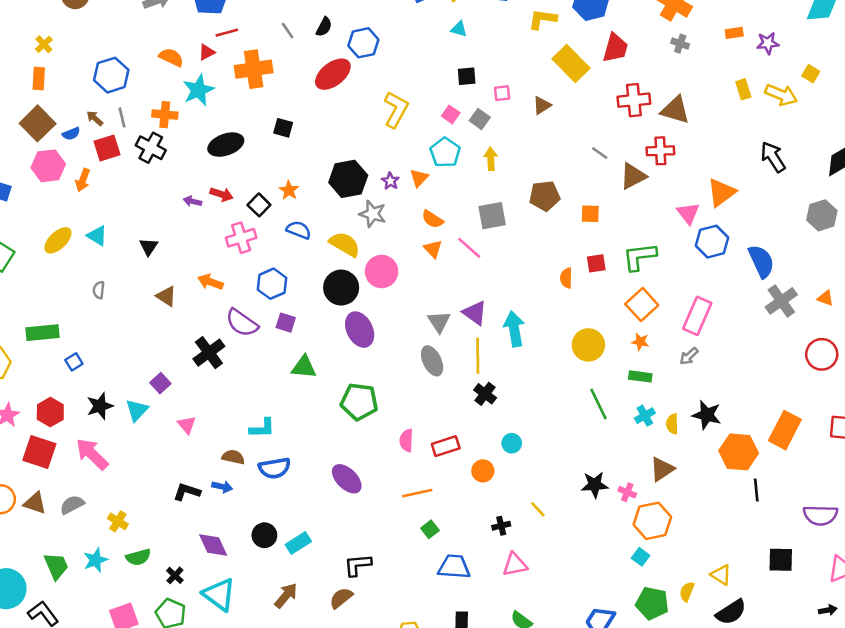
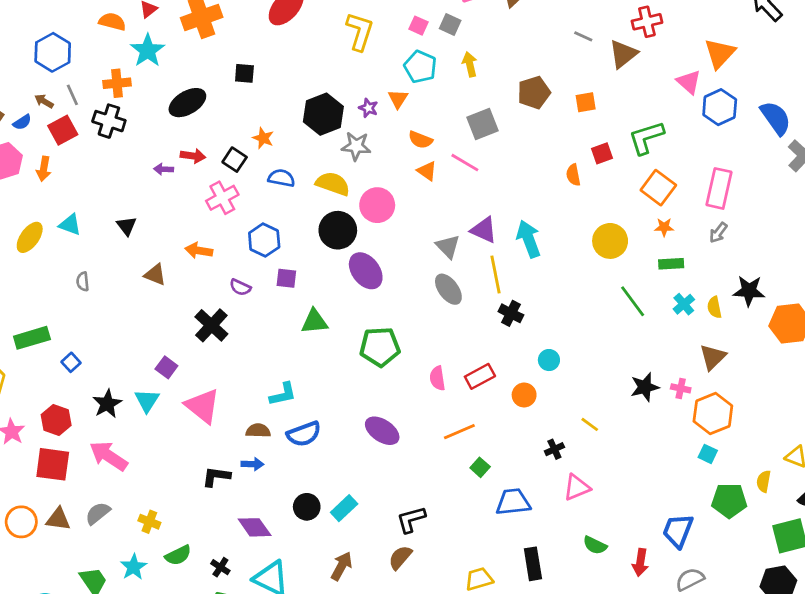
purple semicircle: (242, 323) -> (240, 287), size x0.6
pink triangle: (187, 425) -> (202, 406), size x1.8

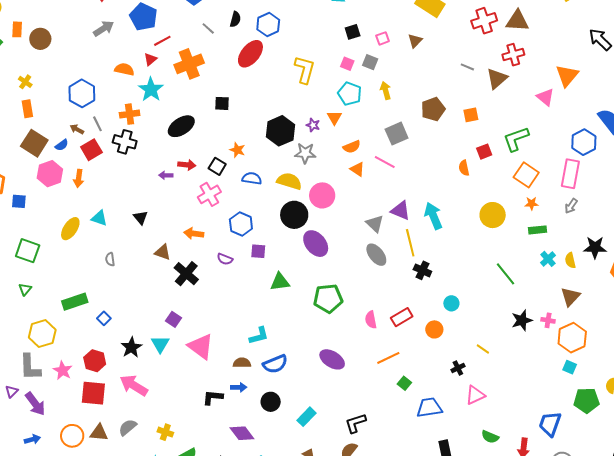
blue hexagon: (720, 107) -> (584, 142), moved
orange semicircle: (420, 140) -> (352, 147), turned -42
green line: (633, 301) -> (505, 274), moved
black cross: (211, 325) -> (186, 274), moved
black circle: (307, 507) -> (271, 402), moved

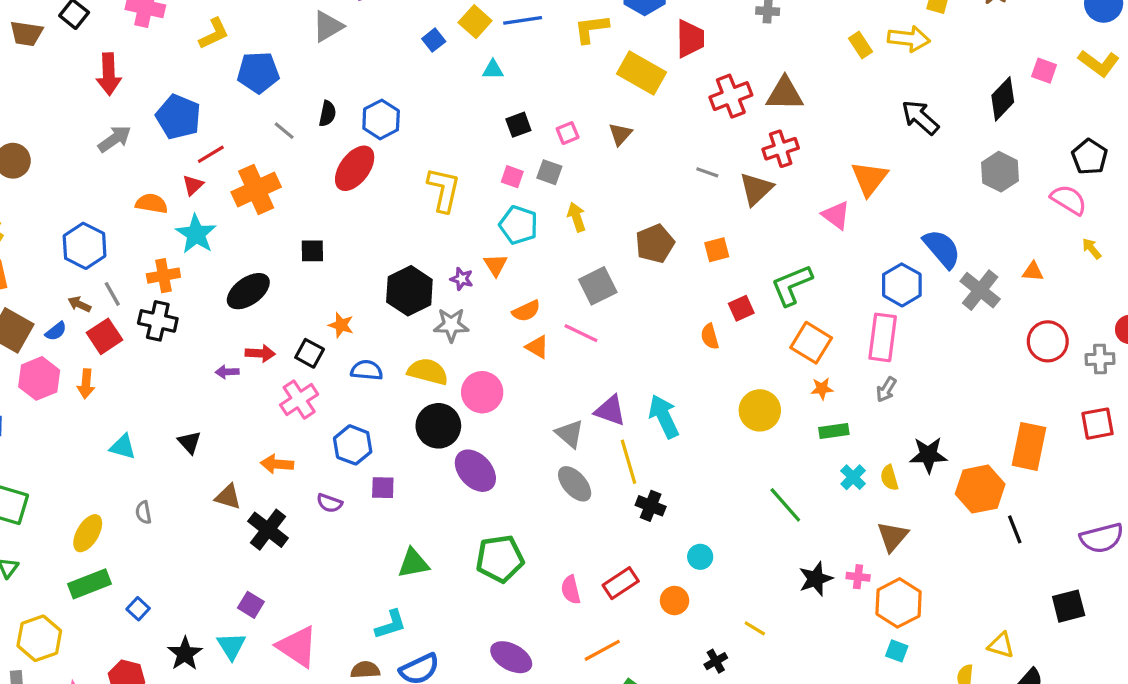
yellow ellipse: (70, 229) -> (88, 533), moved
green triangle: (280, 282) -> (413, 563), moved

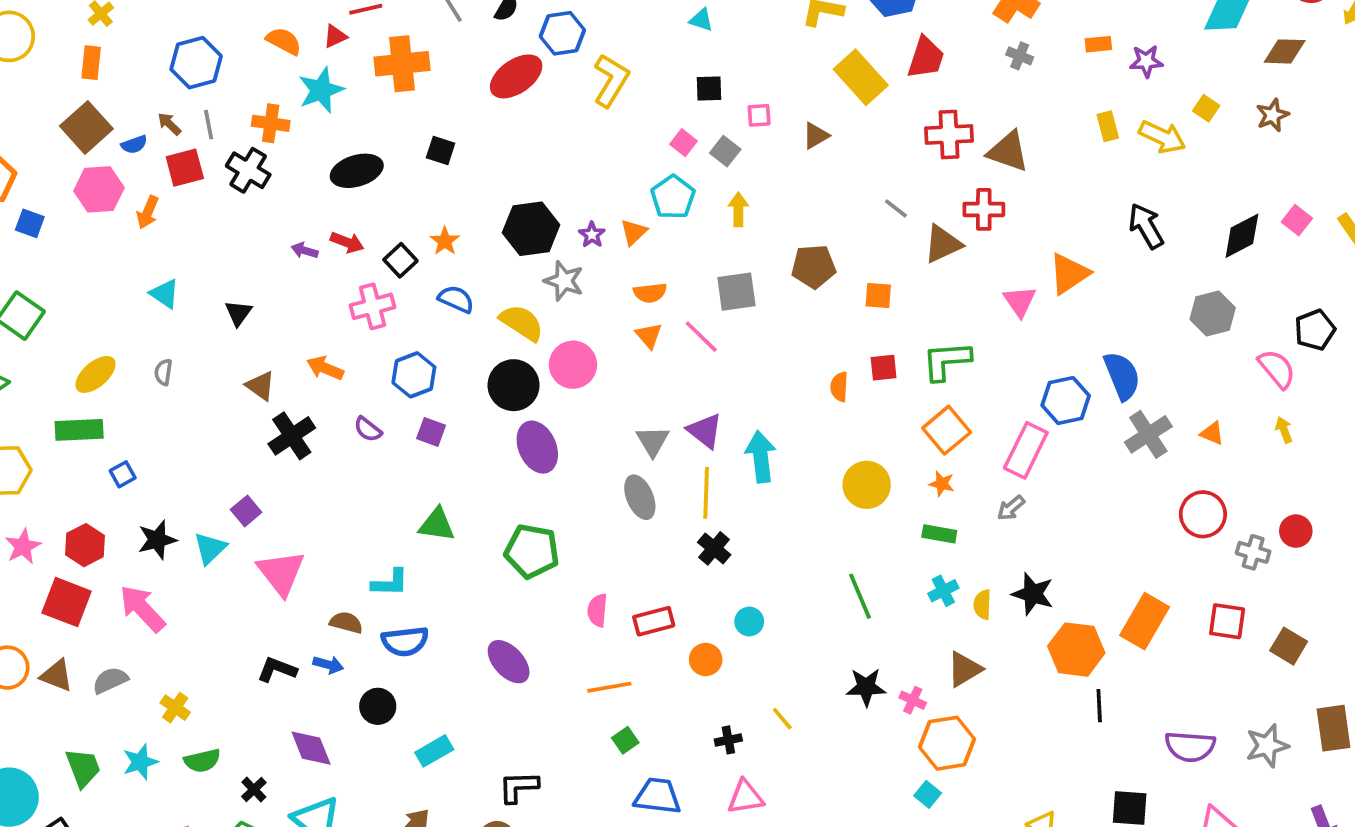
yellow L-shape: (444, 190) -> (611, 80), moved

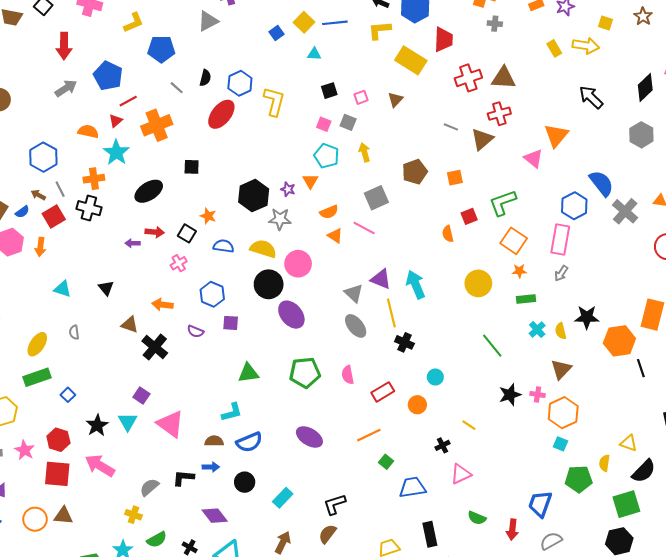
pink cross: (372, 306) -> (179, 263), size x0.7
pink semicircle: (597, 610) -> (348, 375), moved
gray semicircle: (110, 680) -> (149, 487), moved

